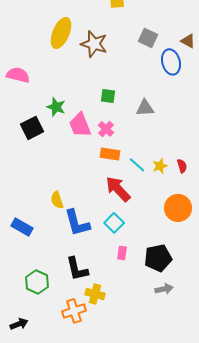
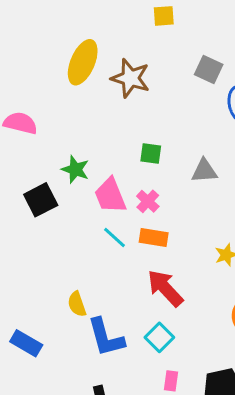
cyan line: (137, 165) -> (115, 237), moved

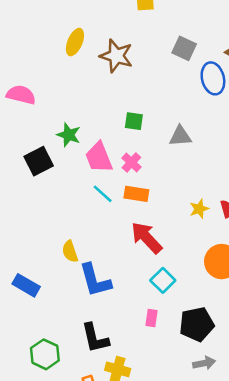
yellow ellipse: (83, 62) -> (75, 42), size x0.7
cyan square: (159, 337) -> (163, 280), moved

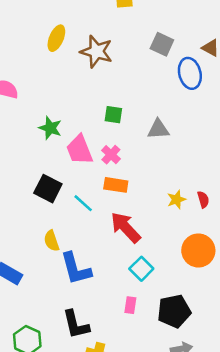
black square: (39, 161) -> (48, 189), moved, turned -36
cyan line: (103, 194) -> (83, 203), moved

